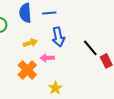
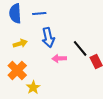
pink arrow: (47, 58) -> (59, 58), moved
yellow star: (55, 88) -> (33, 87), moved

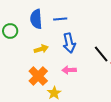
pink arrow: (59, 58) -> (69, 70), moved

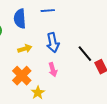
blue line: (60, 19) -> (48, 11), moved
pink arrow: (69, 70) -> (53, 70), turned -104

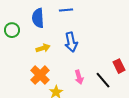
black line: (85, 54) -> (103, 80), moved
pink arrow: (53, 70) -> (79, 77), moved

